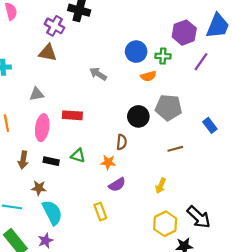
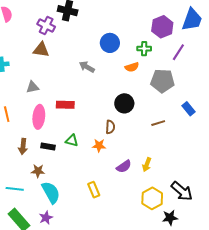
blue circle: (136, 52) -> (110, 43), moved
gray pentagon: (169, 107) -> (162, 81), moved
brown line: (175, 149) -> (158, 123), moved
purple semicircle: (117, 185) -> (124, 166), moved

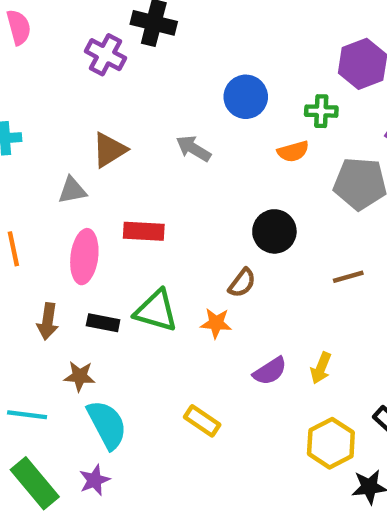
brown triangle: (41, 50) -> (109, 150), moved, turned -42
brown semicircle: (110, 127) -> (242, 283), turned 32
green triangle: (72, 141) -> (156, 311), size x1.5
yellow rectangle: (94, 190) -> (202, 421), turned -35

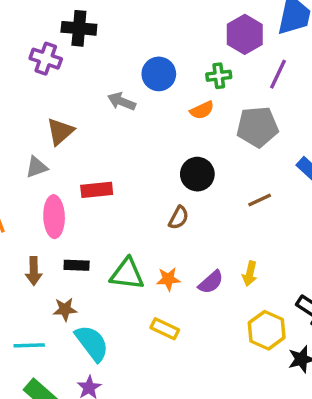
gray arrow: (193, 149) -> (122, 101), moved
green triangle: (156, 311) -> (127, 274), moved
orange star: (216, 323) -> (168, 279), moved

